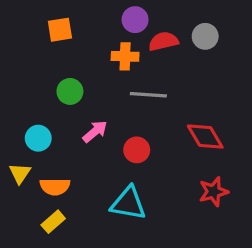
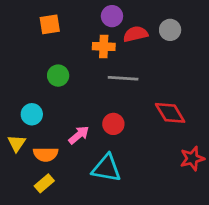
pink arrow: (95, 132) -> (79, 135), moved
red star: (214, 192) -> (192, 158), moved

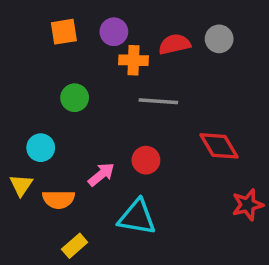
purple circle: (112, 16) -> (114, 32), moved
yellow rectangle: (44, 183) -> (75, 246), moved

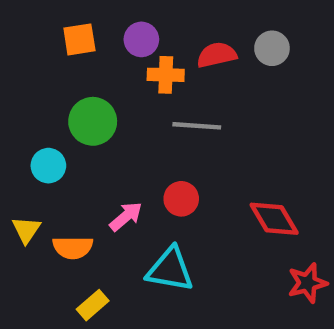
green circle: (75, 98) -> (93, 121), size x1.4
red diamond: (219, 146) -> (274, 219), moved
cyan circle: (41, 148) -> (48, 166), moved
red star: (248, 205) -> (307, 283), moved

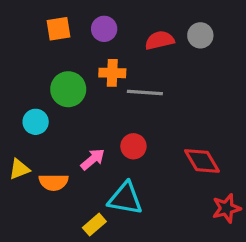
orange cross: (166, 75) -> (112, 73), moved
yellow triangle: (26, 230) -> (19, 169), turned 35
yellow rectangle: (93, 305) -> (94, 225), moved

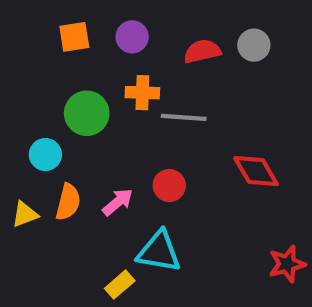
red diamond: (202, 161) -> (256, 171), moved
orange semicircle: (54, 182) -> (68, 202), moved, turned -76

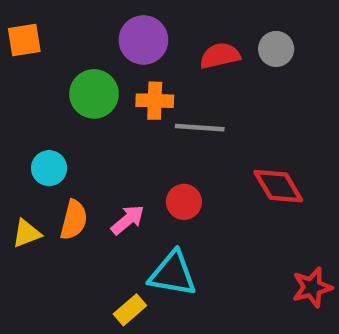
orange square: (74, 37) -> (24, 40), moved
purple circle: (132, 37) -> (143, 40), size x1.4
green circle: (87, 113) -> (94, 94), moved

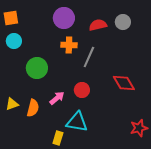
green circle: (94, 94) -> (37, 68), moved
gray line: (200, 128) -> (89, 57), turned -70
cyan circle: (49, 168) -> (14, 41), moved
orange semicircle: (74, 220) -> (33, 108), moved
yellow rectangle: (130, 310) -> (58, 138), turned -32

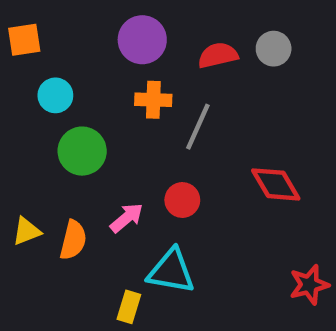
cyan circle: (14, 41) -> (55, 95), moved

